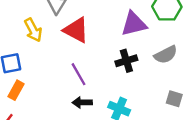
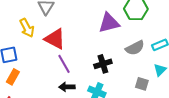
red triangle: (76, 30) -> (55, 39), moved
black cross: (126, 61) -> (103, 64), moved

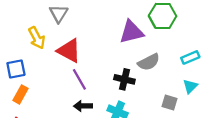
gray semicircle: (135, 48) -> (149, 62), moved
black cross: (103, 64) -> (124, 79), turned 30

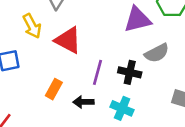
purple line: (79, 79) -> (98, 72), moved, turned 45
orange rectangle: (21, 94) -> (54, 89), moved

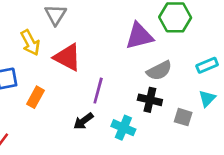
black cross: (130, 72) -> (150, 100), moved
orange rectangle: (54, 89) -> (36, 97), moved
black arrow: (83, 102) -> (83, 121), turned -36

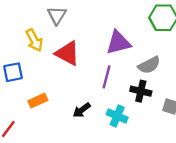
purple triangle: (139, 36) -> (118, 43), moved
purple line: (98, 91) -> (106, 77), moved
orange rectangle: (36, 97) -> (38, 101), moved, turned 36

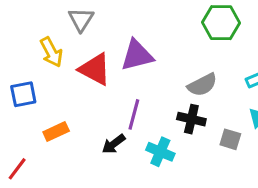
purple triangle: (118, 43) -> (137, 55), moved
purple line: (106, 77) -> (134, 114), moved

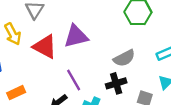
purple line: (134, 114) -> (74, 80), turned -45
black cross: (191, 119) -> (116, 83), turned -30

